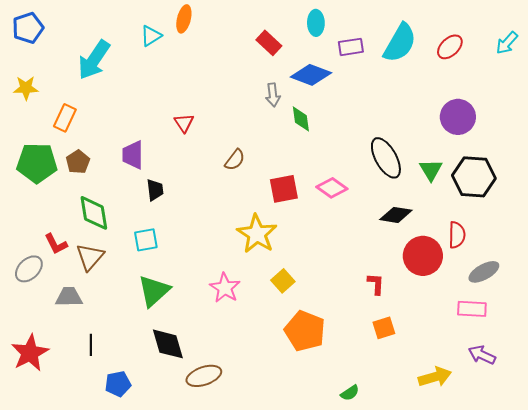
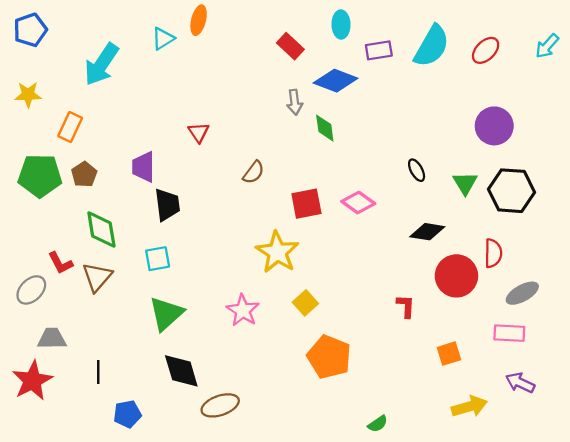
black ellipse: (386, 158) -> (417, 170), size x0.5
black trapezoid: (155, 190) -> (167, 205), size x1.4
gray trapezoid: (69, 297) -> (52, 339), moved
orange square: (384, 328) -> (449, 354), moved

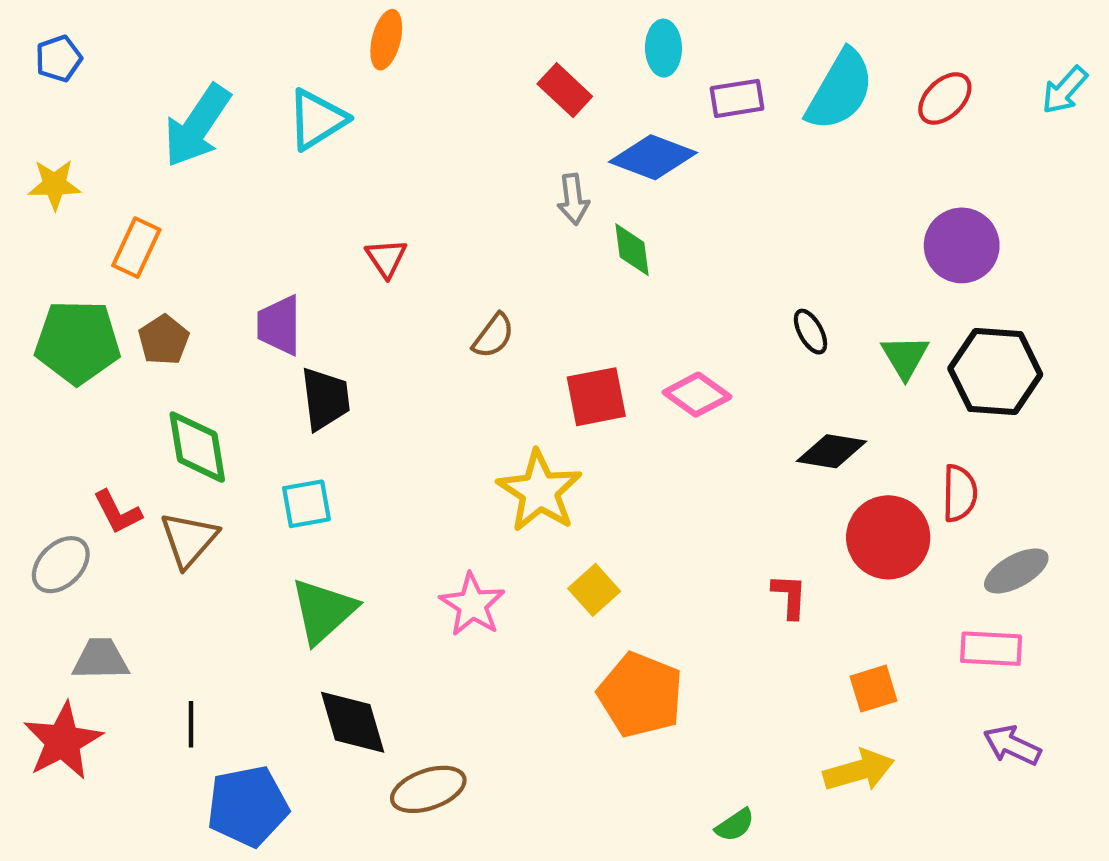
blue pentagon: (30, 30) -> (59, 59), size x0.7
cyan triangle: (163, 39) -> (317, 119), moved, size x1.4
yellow arrow: (469, 406) -> (859, 770), moved
blue pentagon: (127, 414) -> (248, 806), size x1.5

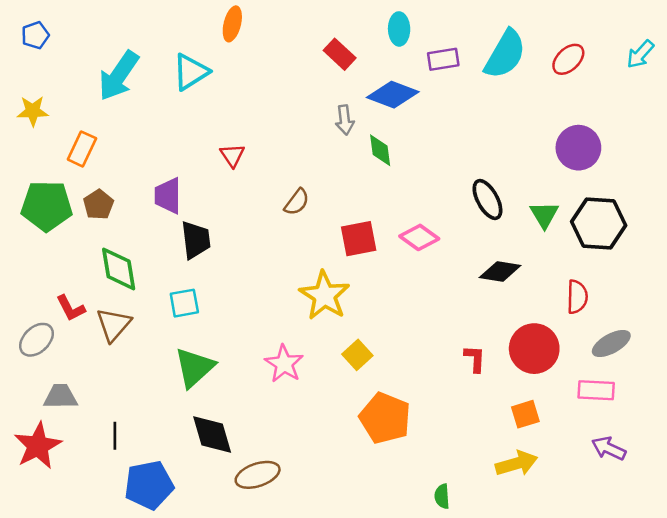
black ellipse: (810, 332) -> (487, 199), size x1.5
red circle: (888, 537) -> (534, 349), moved
green semicircle: (735, 825) -> (442, 496), turned 120

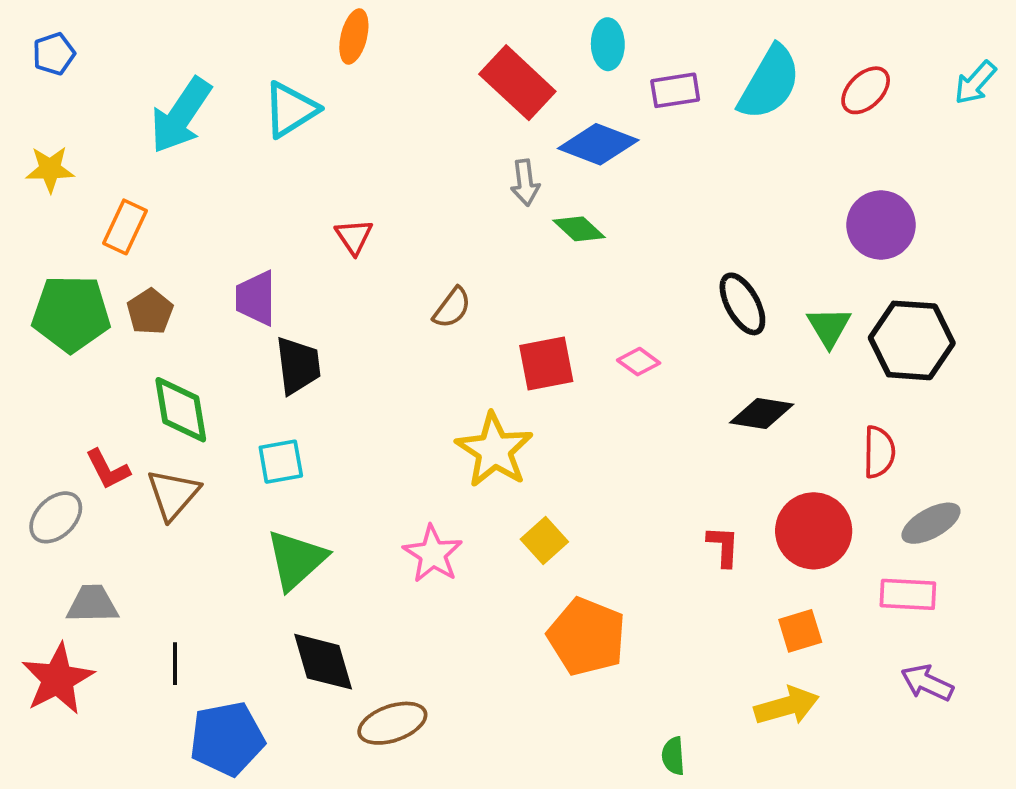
red rectangle: (340, 54) -> (517, 83), size x1.5
green diamond: (380, 150) -> (579, 229), turned -40
pink diamond: (419, 237) -> (639, 362), size x0.7

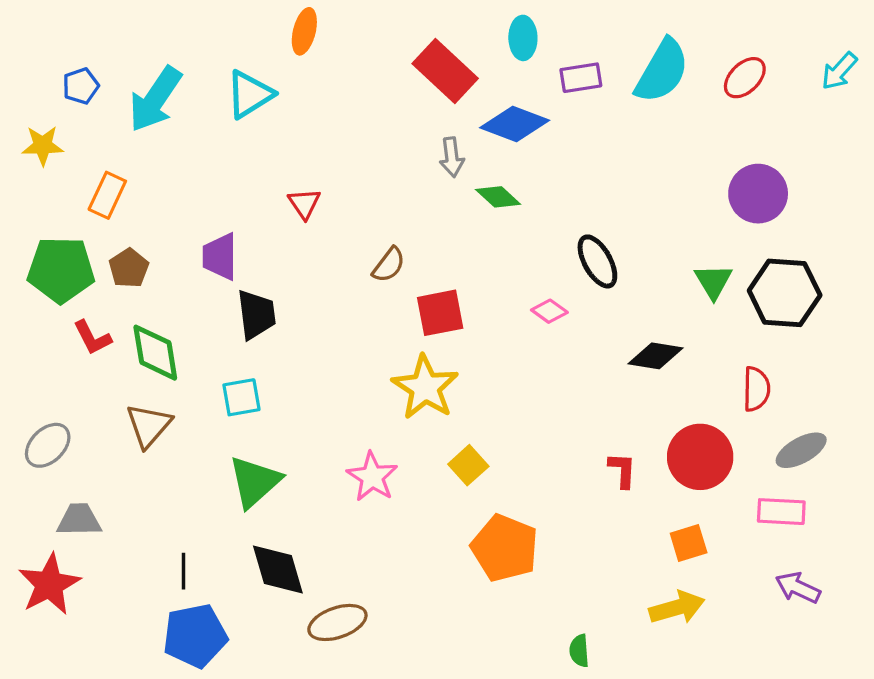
blue pentagon: (54, 54) -> (81, 86), moved
black ellipse: (742, 304) -> (597, 261), moved
red square: (546, 364) -> (440, 313), moved
red L-shape: (108, 469) -> (92, 338), moved
black line: (175, 664) -> (183, 571), moved

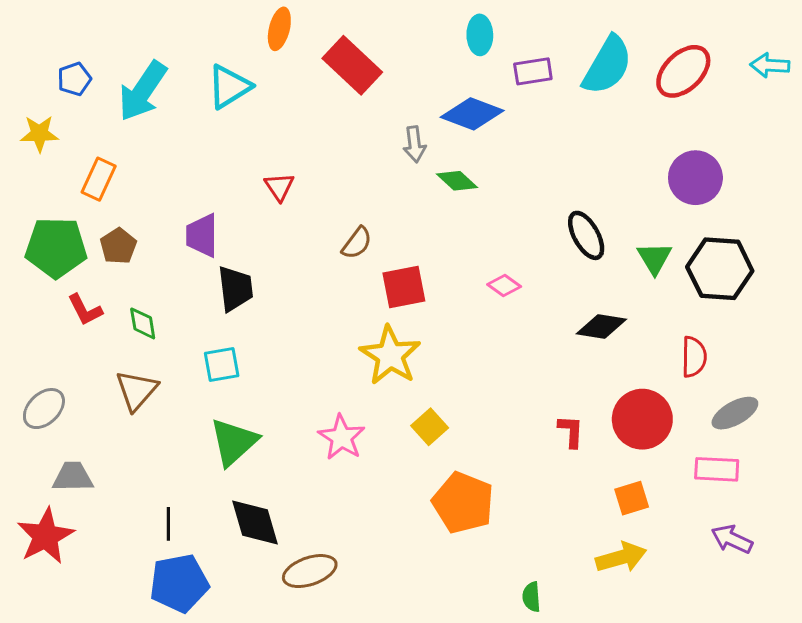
red rectangle: (445, 71) -> (352, 65), moved
cyan arrow: (839, 71) -> (770, 65), turned 51
red ellipse: (745, 78) -> (683, 71), size x1.4
black ellipse: (597, 261) -> (586, 235), moved
green diamond: (155, 353) -> (143, 323), size x0.6

